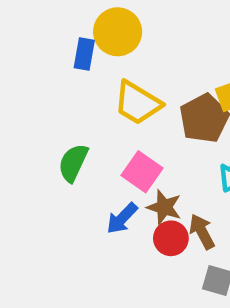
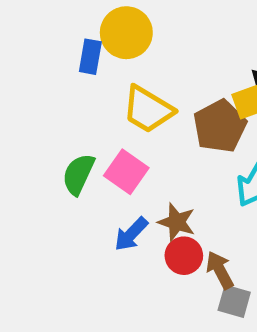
pink square: (142, 172) -> (126, 172), moved
brown arrow: (202, 232) -> (220, 270), moved

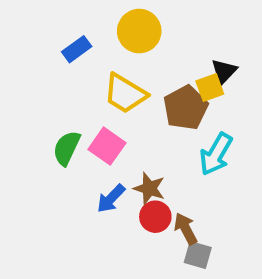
yellow circle: (126, 33) -> (139, 31), moved
blue rectangle: (90, 57) -> (77, 49), turned 44

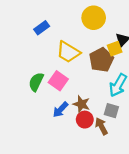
yellow circle: (139, 31) -> (94, 18), moved
gray square: (198, 255) -> (111, 111), moved

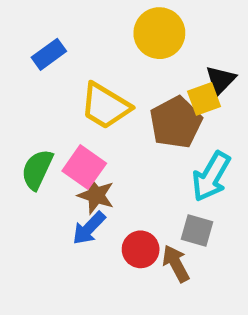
brown star: (81, 104) -> (96, 195), moved

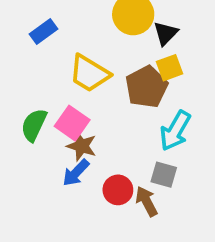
black triangle: (220, 80) -> (166, 33), moved

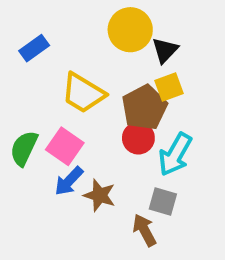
brown star: (82, 146) -> (100, 195), moved
blue arrow: (76, 173) -> (69, 181), moved
red circle: (118, 190) -> (138, 138), moved

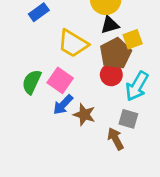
black triangle: (165, 50) -> (110, 25), moved, turned 30

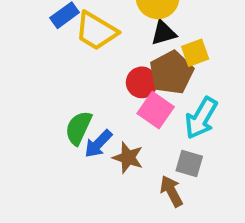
yellow trapezoid: (73, 43) -> (96, 31), moved
red circle: (111, 75) -> (142, 82), moved
pink square: (60, 80) -> (156, 110), moved
green semicircle: (32, 82) -> (78, 128), moved

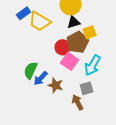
gray square: (189, 163) -> (87, 88), turned -32

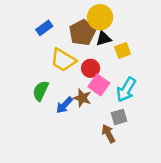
yellow trapezoid: (40, 21) -> (63, 60), moved
brown pentagon: (78, 42) -> (82, 33), moved
green semicircle: (31, 70) -> (41, 91), moved
brown star: (56, 85) -> (82, 98), moved

